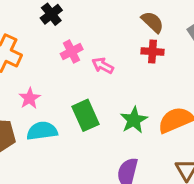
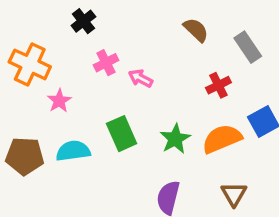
red cross: (152, 52) -> (218, 85), moved, turned -30
pink star: (30, 98) -> (59, 101), moved

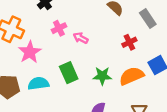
pink star: (59, 101) -> (30, 52), size x1.5
green star: (175, 139) -> (102, 76), turned 30

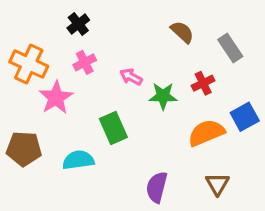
pink cross: (59, 28) -> (85, 62), moved
green star: (102, 76) -> (163, 96), moved
cyan semicircle: (38, 83) -> (78, 160), moved

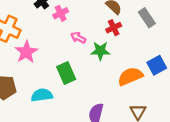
pink cross: (85, 62) -> (61, 13), moved
red cross: (203, 83) -> (114, 28), moved

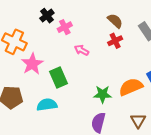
green star: (100, 51) -> (103, 94), moved
green rectangle: (66, 73) -> (58, 77), moved

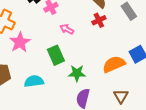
green rectangle: (58, 77) -> (56, 55), moved
green star: (103, 94) -> (77, 73), moved

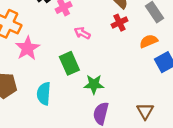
orange semicircle: (114, 64) -> (149, 41), moved, size x0.7
cyan semicircle: (34, 81) -> (44, 94), turned -78

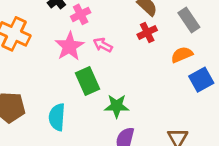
pink star: (27, 48) -> (69, 46), moved

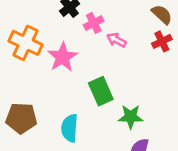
pink arrow: (103, 45) -> (116, 40), moved
pink star: (69, 46) -> (62, 57), moved

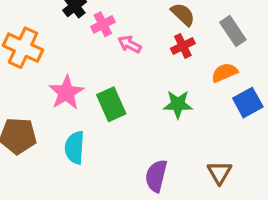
pink star: (62, 57) -> (66, 93), moved
green star: (131, 117) -> (178, 104), moved

